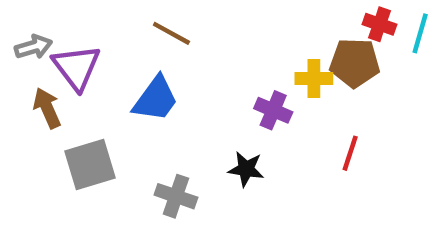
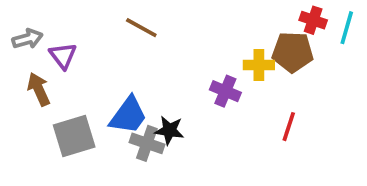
purple triangle: (76, 67) -> (63, 56), size x0.7
blue trapezoid: (156, 99) -> (128, 115), moved
black star: (246, 169) -> (169, 130), moved
gray cross: (176, 196) -> (147, 143), moved

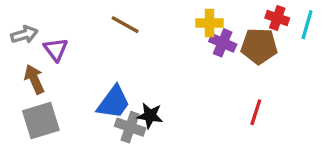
yellow cross: (259, 65) -> (209, 23), moved
purple cross: (225, 91) -> (223, 43), moved
gray square: (74, 136) -> (41, 121), moved

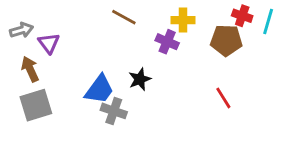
brown line: (125, 25) -> (124, 17), moved
purple cross: (223, 43) -> (167, 42), moved
red line: (256, 112) -> (223, 98), turned -50
black star: (150, 116) -> (140, 79), moved, turned -30

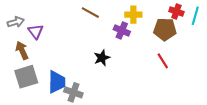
blue trapezoid: (99, 89) -> (57, 82), moved, turned -35
red line: (223, 98) -> (163, 61), moved
gray cross: (114, 111) -> (73, 92), moved

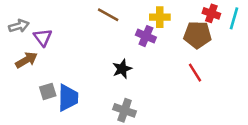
brown arrow: (22, 50) -> (26, 60), turned 84
gray square: (26, 77) -> (48, 91), moved, size x0.6
gray cross: (73, 92) -> (125, 110), moved

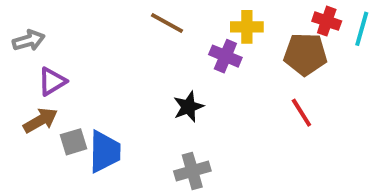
purple triangle: (43, 37) -> (52, 81), moved, turned 36
brown arrow: (26, 60) -> (40, 120), moved
gray cross: (125, 110) -> (192, 171), turned -35

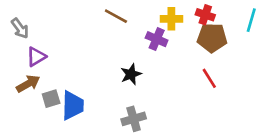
red cross: (327, 21) -> (205, 15), moved
gray arrow: (29, 41) -> (20, 28), turned 70

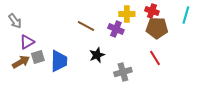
brown line: (116, 16) -> (86, 26), moved
gray square: (51, 99) -> (38, 57), moved
blue trapezoid: (73, 105) -> (59, 61), moved
gray cross: (134, 119) -> (123, 72), moved

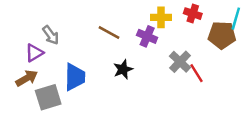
gray arrow: (15, 21) -> (51, 35), moved
brown pentagon: (157, 28) -> (222, 35), moved
gray square: (38, 57) -> (48, 97), moved, size x1.5
gray cross: (123, 72) -> (180, 62), moved, turned -30

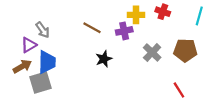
brown pentagon: (222, 35) -> (185, 50), moved
purple cross: (147, 36) -> (124, 31), turned -35
red line: (197, 73) -> (179, 90), moved
blue trapezoid: (75, 77) -> (47, 62), moved

